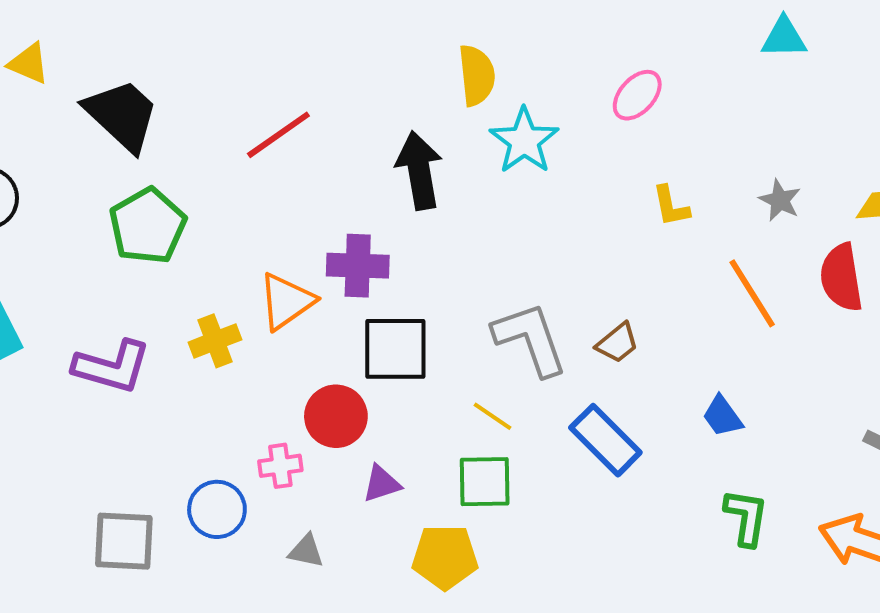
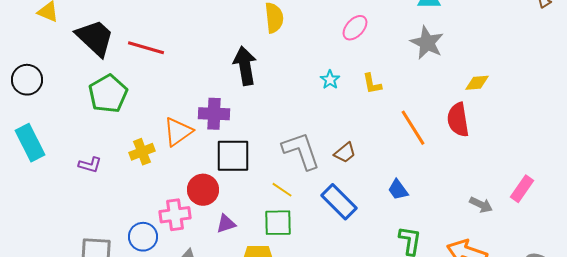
red line: (278, 135) -> (146, 48), moved, turned 51
cyan star: (524, 141) -> (330, 80), moved, size x0.6
gray star: (780, 200) -> (427, 43), moved, size x1.6
purple L-shape: (112, 367) -> (90, 165), size x0.6
pink cross: (280, 466) -> (175, 215), size x1.4

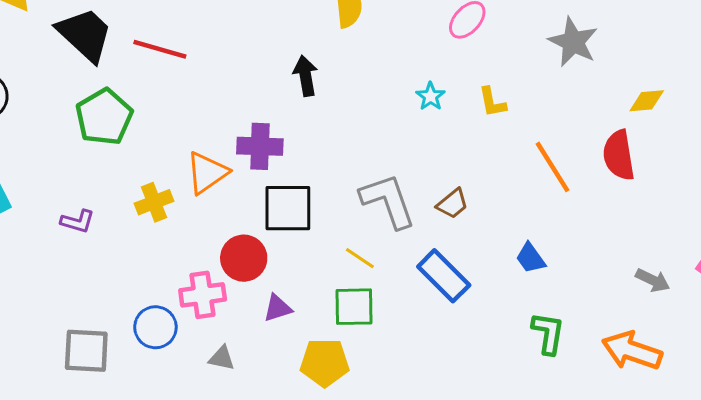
black arrow: (245, 66) -> (305, 76), size x0.7

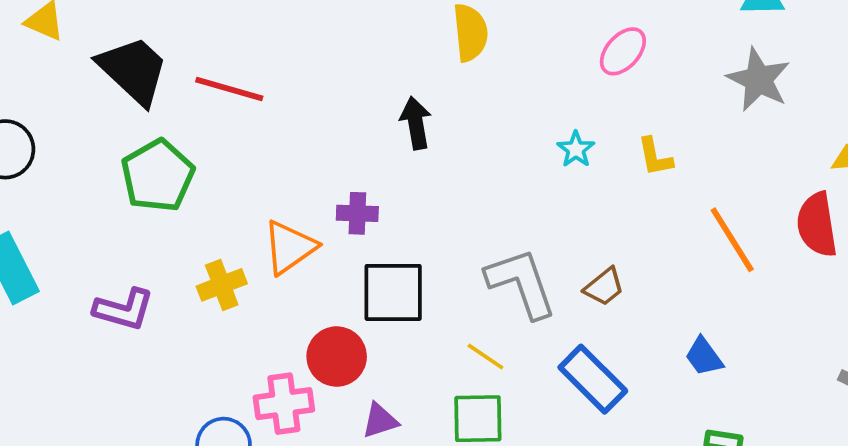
purple cross: (260, 146) -> (357, 213), size x0.7
purple L-shape: (78, 221) -> (124, 309), size x1.4

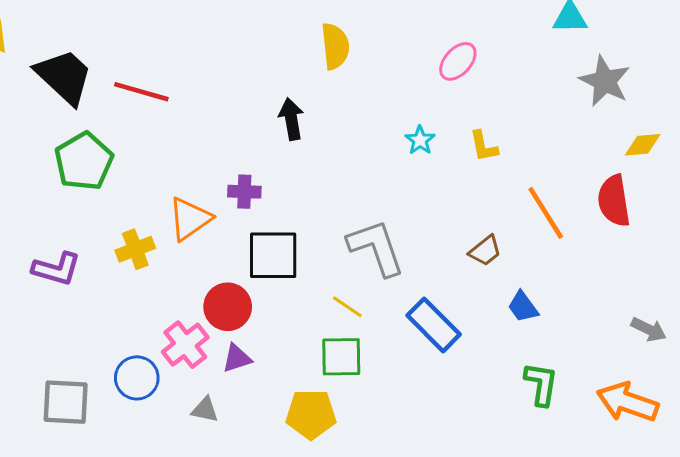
gray star: (759, 80) -> (605, 81), moved
brown trapezoid: (604, 287) -> (485, 251), moved
pink cross: (284, 404) -> (185, 345), turned -30
purple triangle: (380, 421) -> (237, 358), moved

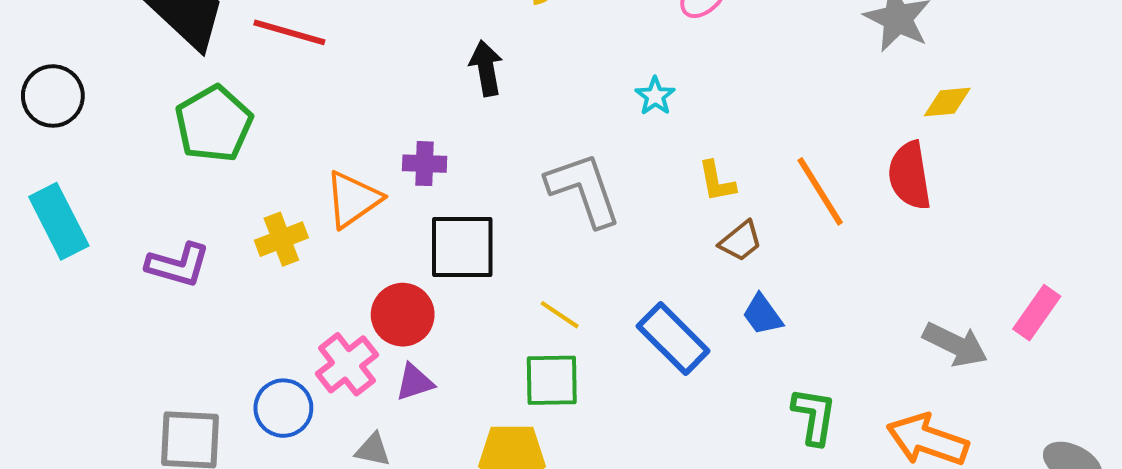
yellow L-shape: (484, 146) -> (717, 181), moved
gray L-shape: (376, 248) -> (584, 189), moved
blue trapezoid: (523, 307) -> (762, 315), moved
gray arrow: (649, 329) -> (955, 344), size x1.4

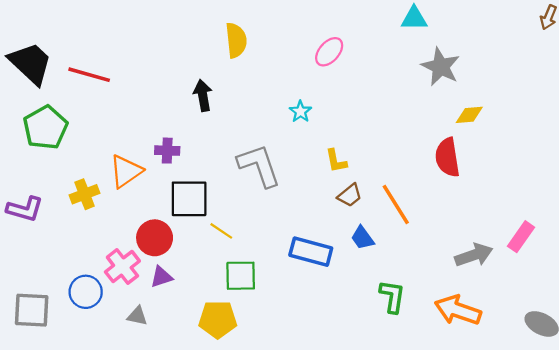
orange line: (820, 191) -> (396, 205), moved
yellow line: (560, 315) -> (221, 231), moved
blue rectangle: (673, 339) -> (311, 252), turned -30
gray arrow: (955, 344) -> (474, 255), turned -45

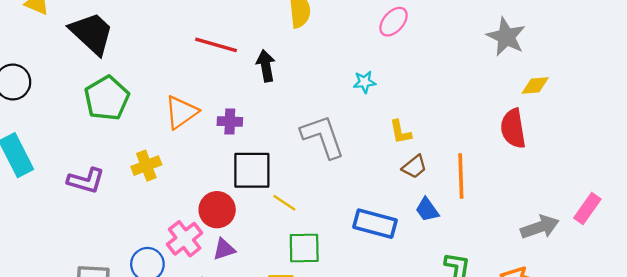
red line: (89, 75) -> (216, 45), moved
cyan star: (300, 111) -> (365, 82), turned 30
orange triangle: (126, 171) -> (181, 112), moved
orange line: (396, 205) -> (461, 176), turned 30

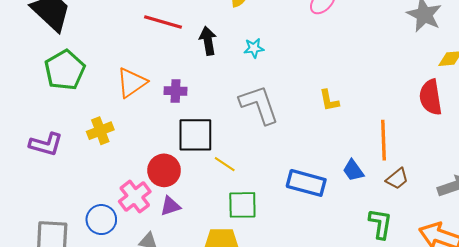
cyan star: (365, 82) -> (254, 48), moved
brown trapezoid: (414, 167) -> (397, 179), moved

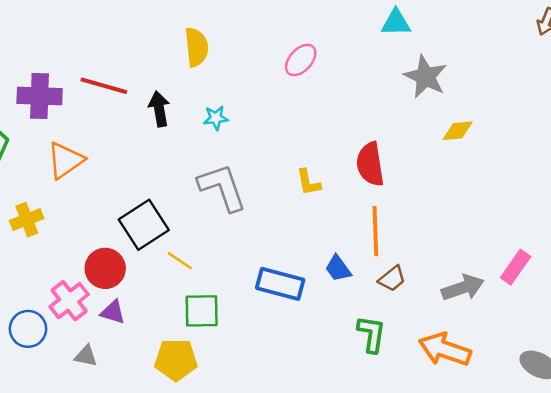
purple cross: (176, 91) -> (40, 96), moved, size x1.6
red semicircle: (431, 97) -> (370, 164), moved
black square: (195, 135) -> (144, 225), turned -33
purple triangle: (170, 206) -> (113, 312), turned 35

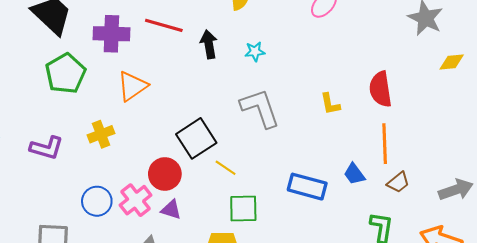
blue circle: (28, 329) -> (97, 201), moved

